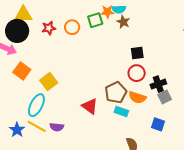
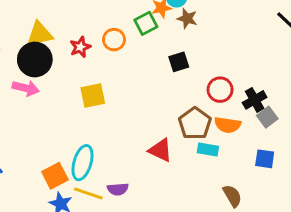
black square: (137, 53) -> (179, 62), moved
orange square: (22, 71) -> (55, 176), moved, turned 36
yellow square: (49, 82) -> (93, 95), moved, turned 36

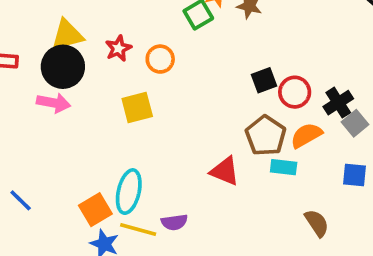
orange circle: (114, 40) -> (160, 59), moved
black square: (179, 62) -> (264, 80), moved
orange semicircle: (228, 125) -> (306, 135), turned 145

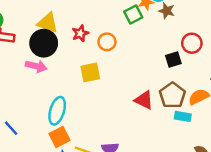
yellow triangle: (67, 35) -> (48, 23), turned 30
red circle: (295, 92) -> (192, 43), moved
red triangle: (225, 171) -> (144, 100), moved
cyan ellipse: (129, 192) -> (57, 111), moved

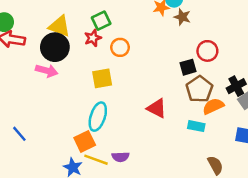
green square: (133, 14) -> (101, 21), moved
brown pentagon: (172, 95) -> (199, 89), moved
cyan ellipse: (57, 111) -> (98, 117), moved
orange square: (59, 137) -> (85, 141), moved

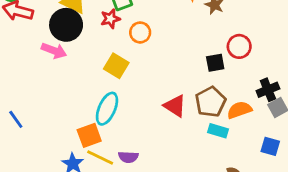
yellow square: (102, 78) -> (116, 66), turned 35
brown pentagon: (199, 89) -> (211, 102), moved

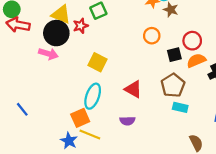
red star: (110, 19) -> (81, 26), moved
orange circle: (140, 32) -> (152, 36), moved
red triangle: (175, 106) -> (133, 89), moved
orange semicircle: (239, 110) -> (196, 60), moved
purple semicircle: (128, 157) -> (127, 121), moved

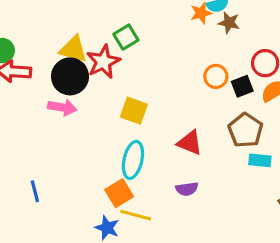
red star: (81, 26) -> (103, 62), size x1.5
orange circle: (152, 36) -> (216, 76), moved
blue line: (22, 109) -> (35, 191), turned 32

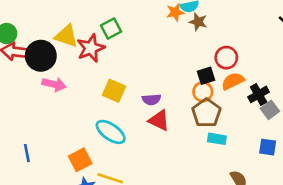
black circle: (70, 76) -> (41, 56), moved
orange circle: (216, 76) -> (203, 92), moved
cyan ellipse: (133, 160) -> (111, 132), turned -72
purple semicircle: (187, 189) -> (151, 100), moved
orange square: (119, 193) -> (80, 160), moved

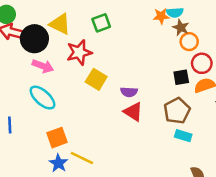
red star: (91, 48) -> (79, 52), moved
orange circle: (203, 92) -> (189, 42), moved
cyan ellipse: (111, 132) -> (42, 98), moved

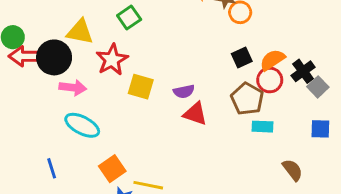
red circle: (202, 63) -> (270, 80), moved

